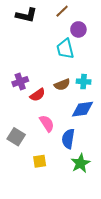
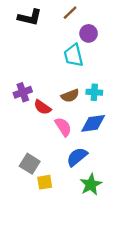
red semicircle: (38, 95) -> (42, 107), turned 70
pink semicircle: (47, 123) -> (63, 127), moved
gray square: (16, 137) -> (30, 164), moved
blue semicircle: (68, 139) -> (77, 157), turned 42

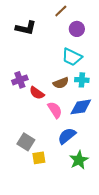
black L-shape: (30, 17) -> (26, 28), moved
cyan trapezoid: (74, 55) -> (72, 57), moved, turned -50

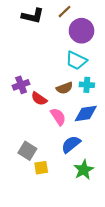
black L-shape: (26, 28) -> (33, 16), moved
purple circle: (77, 29) -> (82, 31), size x1.5

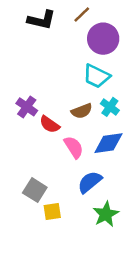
purple cross: (21, 85) -> (27, 107), turned -35
cyan cross: (87, 85) -> (110, 107), turned 32

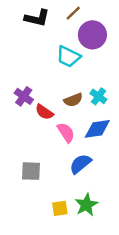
cyan trapezoid: (96, 76) -> (68, 57), moved
gray square: (35, 190) -> (31, 171), turned -30
yellow square: (52, 211) -> (60, 208), moved
green star: (106, 214) -> (86, 205), moved

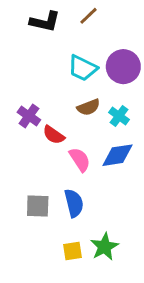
purple circle: (92, 35) -> (123, 67), moved
brown semicircle: (73, 100) -> (88, 107), moved
blue semicircle: (80, 164) -> (74, 203), moved, turned 115

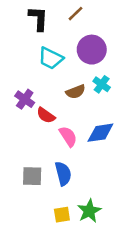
black L-shape: (45, 22) -> (38, 19), turned -100
purple circle: (123, 67) -> (92, 50), moved
cyan trapezoid: (83, 68) -> (51, 58), moved
cyan cross: (119, 116) -> (102, 84), moved

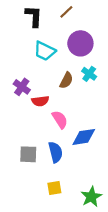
brown semicircle: (76, 92) -> (66, 80), turned -42
red semicircle: (46, 115) -> (40, 101), turned -42
blue diamond: (100, 133) -> (84, 137), moved
green star: (89, 211) -> (91, 197), moved

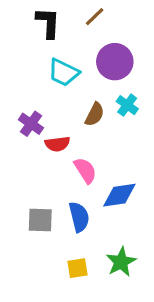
green star: (91, 197) -> (121, 262), moved

